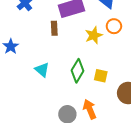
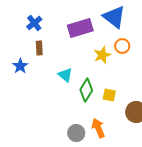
brown rectangle: (54, 28) -> (39, 48), moved
cyan triangle: (42, 70) -> (65, 75), moved

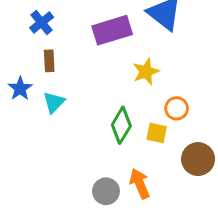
orange circle: (122, 46) -> (177, 108), moved
cyan triangle: (65, 75) -> (54, 102), moved, turned 35

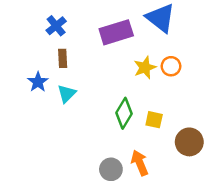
orange circle: (177, 108) -> (171, 66), moved

